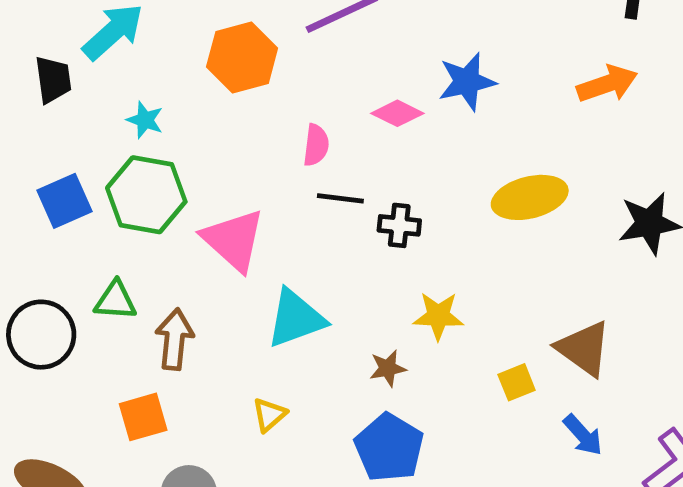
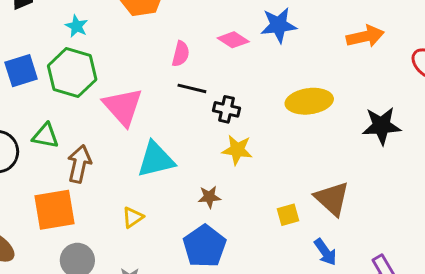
yellow star: (438, 316) -> (237, 150), moved
orange square: (143, 417) -> (54, 210), size x1.4

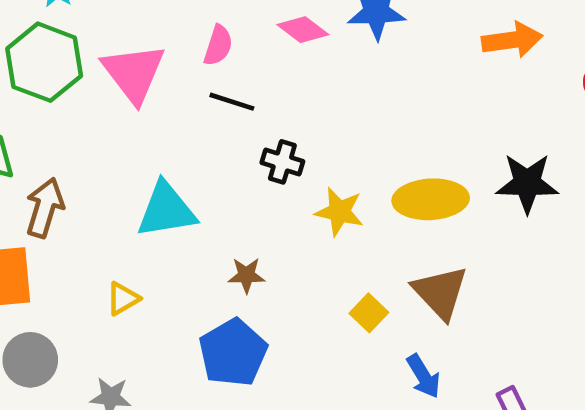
yellow ellipse: (309, 101) -> (431, 199), moved
pink triangle: (123, 107) -> (134, 73), moved
black cross: (226, 109) -> (282, 162), moved
yellow star: (237, 150) -> (339, 212), moved
yellow square: (288, 215) -> (369, 313), turned -35

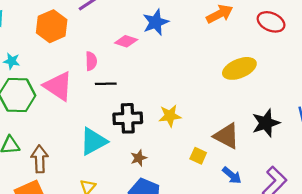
black cross: (282, 162) -> (128, 118), moved, size x1.5
black star: (527, 183) -> (266, 123), moved
yellow ellipse: (431, 199) -> (239, 68), moved

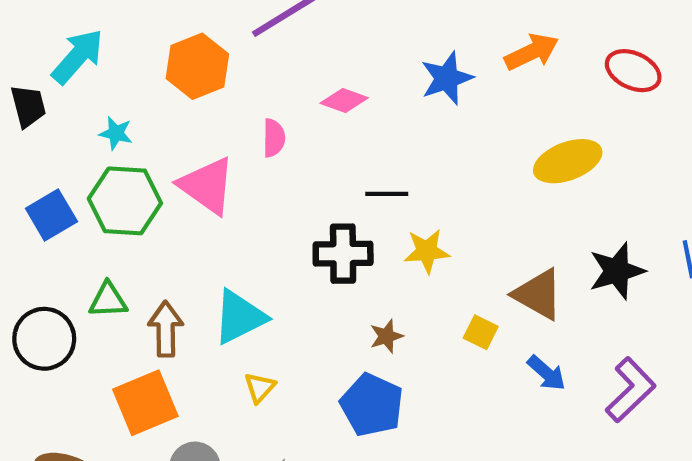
blue star: (156, 22) -> (447, 78), moved
black line: (106, 84) -> (387, 194), moved
cyan triangle: (93, 141) -> (239, 317), moved
brown star: (139, 158) -> (386, 336), moved

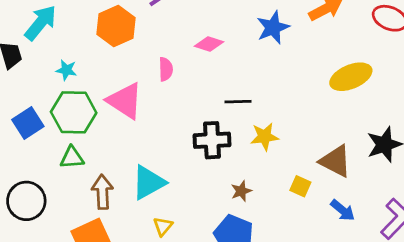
green triangle: (108, 300) -> (72, 158), moved

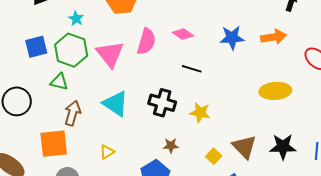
pink semicircle: (166, 69) -> (146, 42), size x1.5
black line: (238, 102) -> (192, 69), moved
cyan triangle: (148, 183) -> (116, 104), moved, turned 44

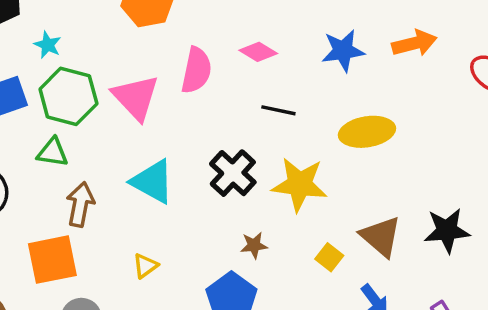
cyan star: (76, 19) -> (48, 45), moved
yellow ellipse: (275, 91) -> (367, 132), moved
black cross: (162, 103) -> (233, 173), turned 32
yellow star: (200, 113) -> (300, 184), size x1.5

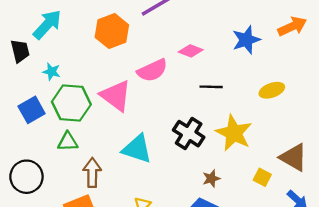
pink semicircle: (196, 70) -> (152, 70), turned 64
yellow ellipse: (367, 132) -> (272, 90), size x0.7
yellow star: (300, 184) -> (234, 133), turned 30

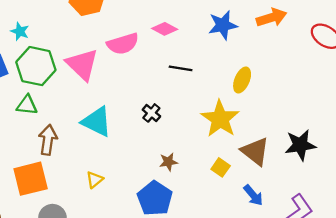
yellow ellipse: (272, 90) -> (242, 80), turned -55
yellow star: (234, 133) -> (220, 119), moved
black cross: (189, 134) -> (151, 113), size x0.6

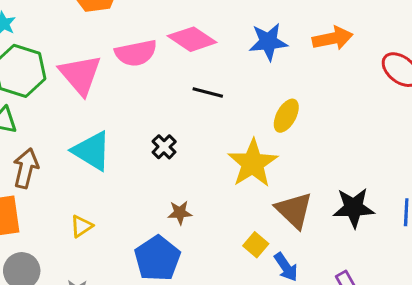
pink diamond: (165, 29) -> (192, 39), size x1.4
yellow square: (221, 167) -> (256, 245), moved

